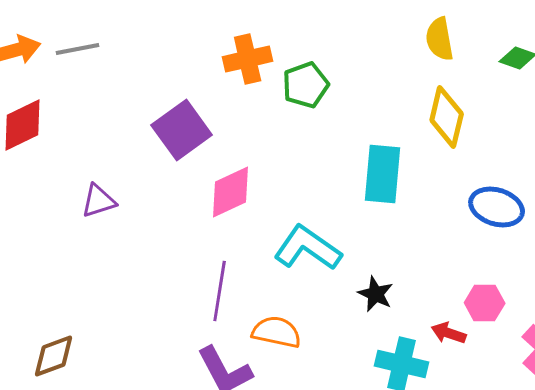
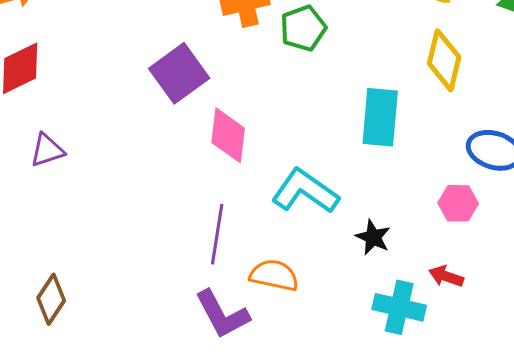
pink diamond: (231, 192) -> (228, 135), turned -58
purple triangle: (99, 201) -> (47, 150), moved
pink hexagon: (485, 303) -> (458, 203), moved
brown diamond: (54, 356) -> (51, 299), turned -36

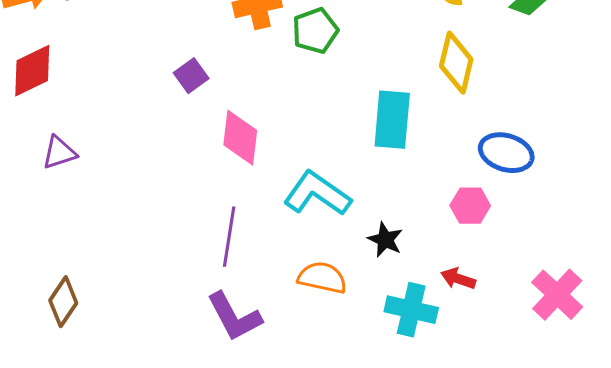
purple square: (179, 73) -> (191, 76), size x0.6
orange semicircle: (274, 275) -> (322, 278), moved

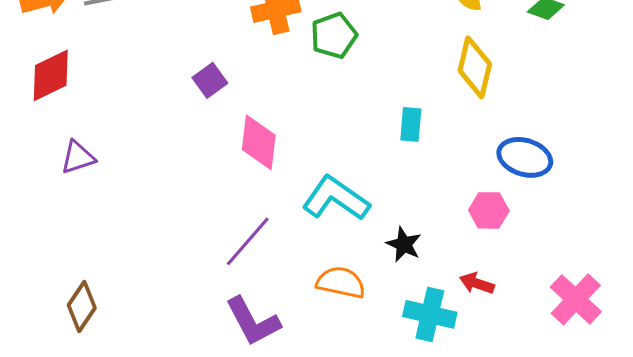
cyan rectangle: (392, 120) -> (411, 124), size x0.6
purple line: (229, 237) -> (248, 241), turned 32

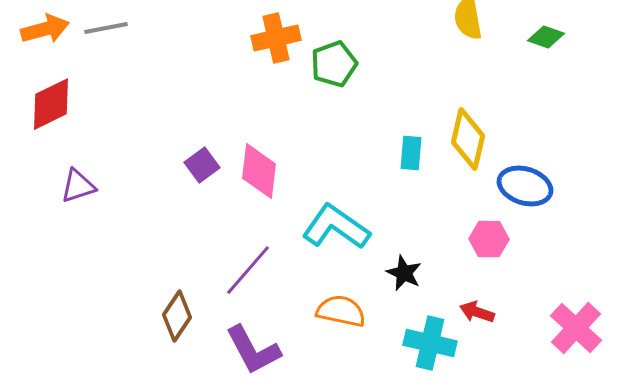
yellow diamond: (475, 67) -> (468, 139), moved
purple square: (210, 80) -> (202, 165), moved
brown diamond: (82, 306) -> (177, 316), moved

